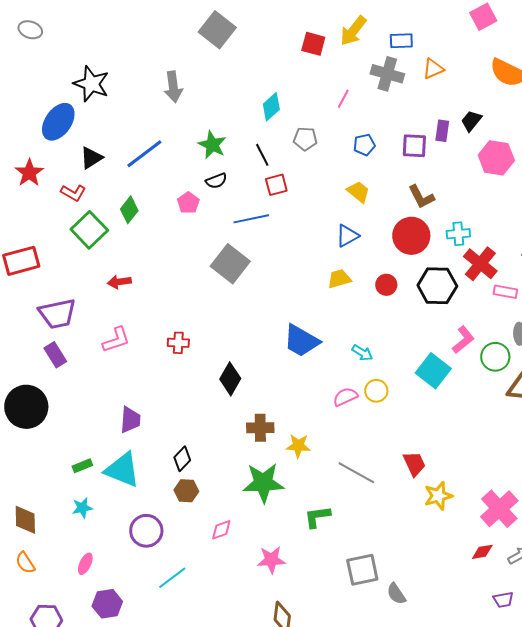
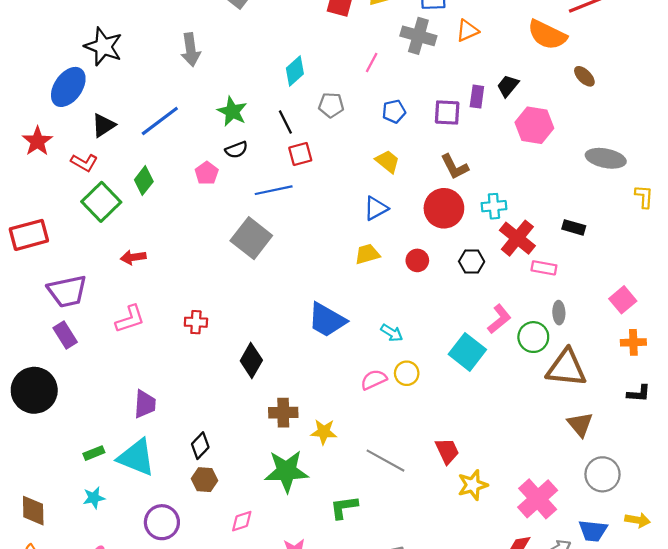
black hexagon: (437, 286) -> (472, 261), size x0.6

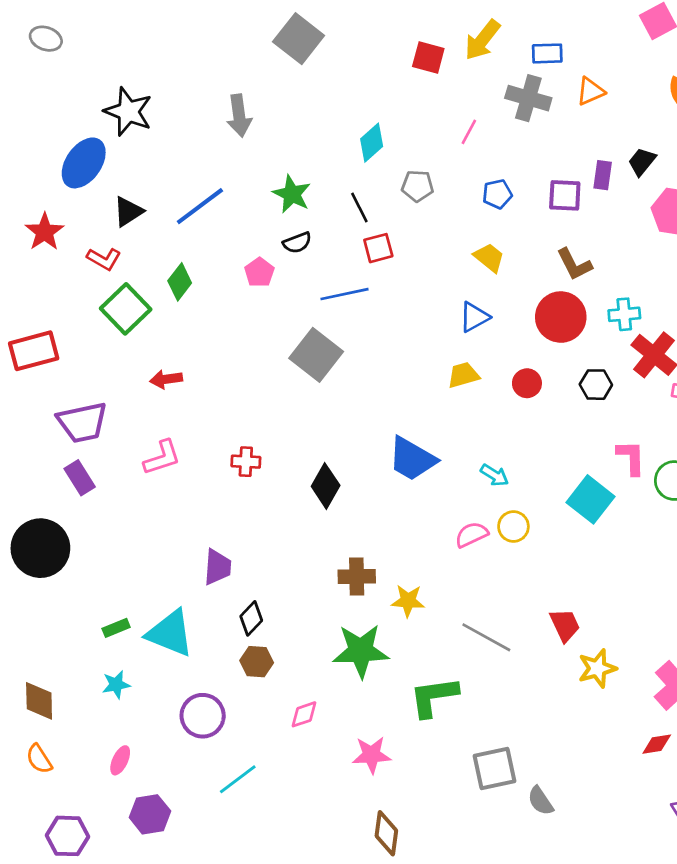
pink L-shape: (499, 319) -> (631, 458), turned -52
black diamond: (251, 360) -> (326, 486), moved
purple trapezoid: (145, 404) -> (217, 567), moved
green L-shape: (344, 507) -> (434, 697), size x1.4

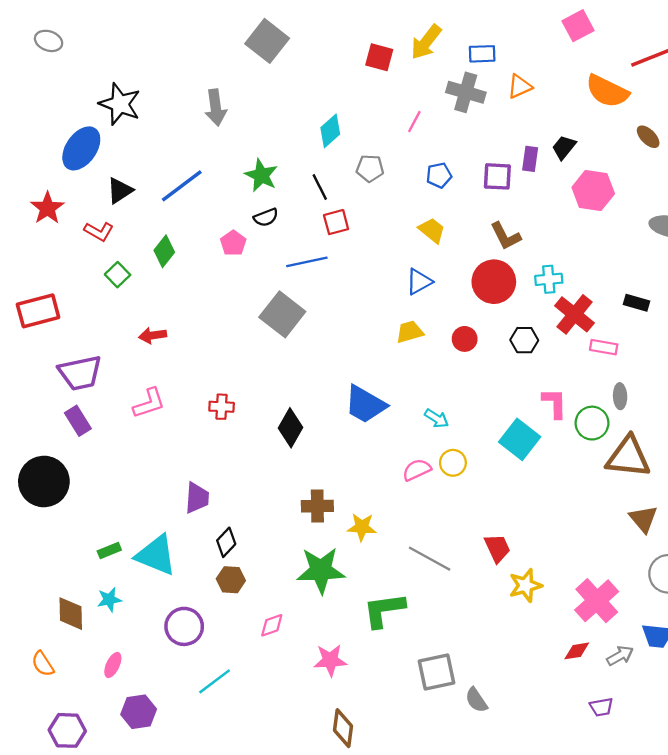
green square: (126, 309) -> (118, 275), size x0.6
brown diamond: (39, 701) -> (71, 614), moved

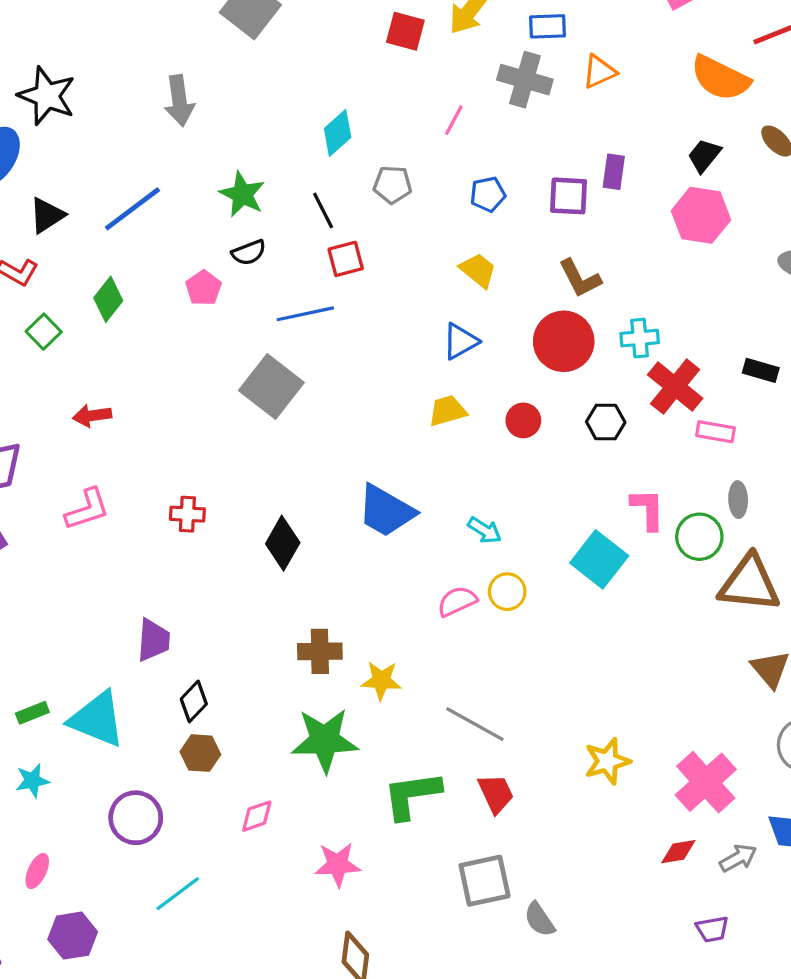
black trapezoid: (564, 147) -> (704, 156), moved
red trapezoid: (497, 548) -> (496, 793), moved

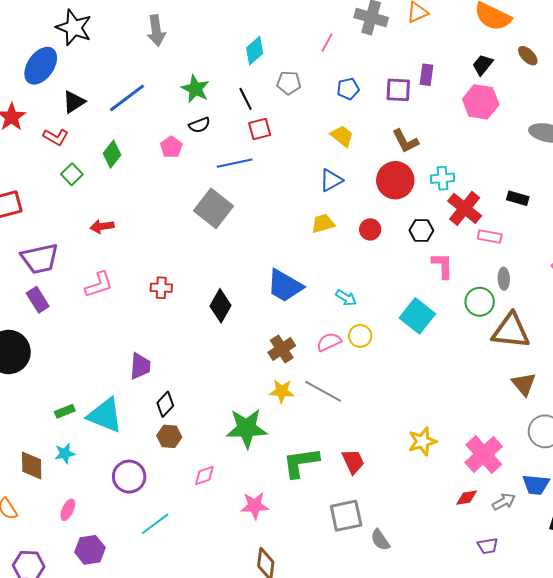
pink L-shape: (648, 509) -> (442, 266), moved
brown cross: (320, 651) -> (282, 349), moved, turned -32
gray line: (475, 724) -> (323, 391), moved

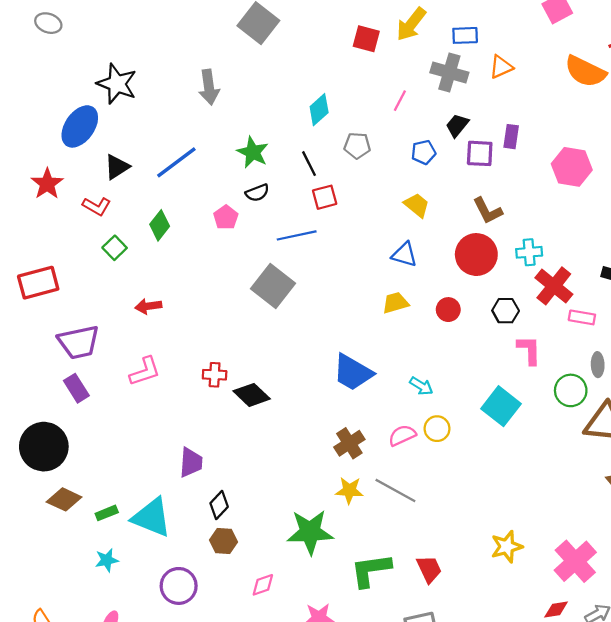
black trapezoid: (483, 65) -> (457, 125), moved
blue triangle: (331, 180) -> (404, 255), turned 45
black diamond: (220, 306) -> (252, 395), moved, turned -76
brown diamond: (32, 466) -> (64, 499), moved, turned -64

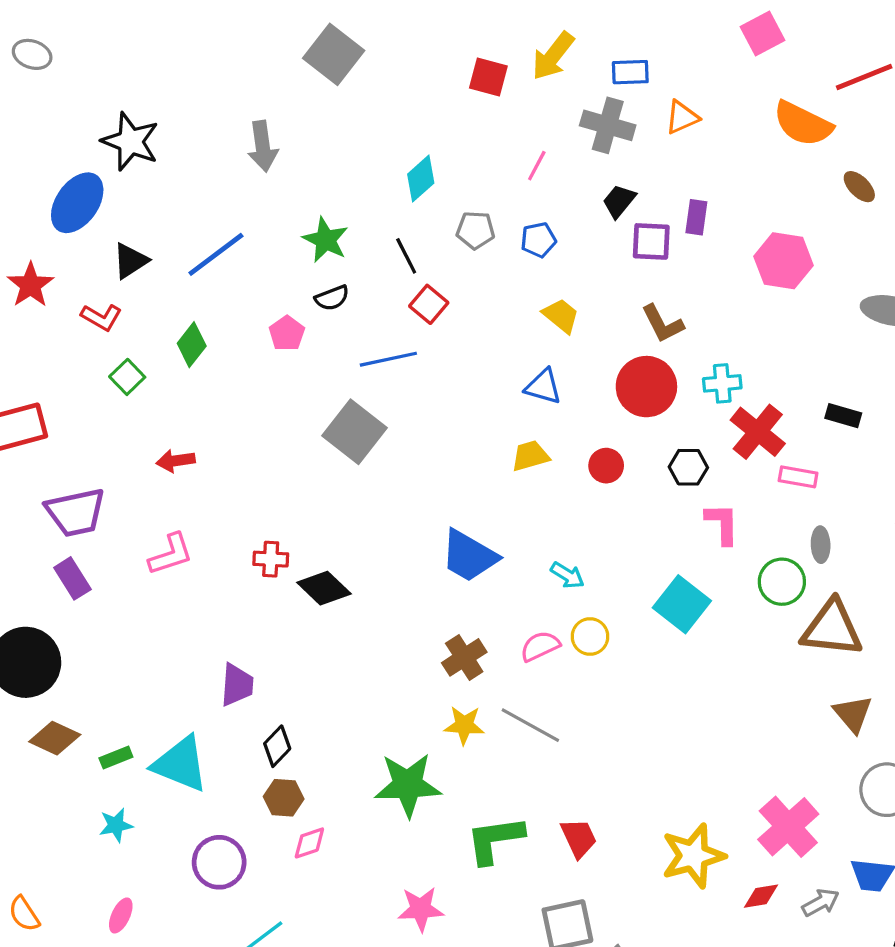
blue pentagon: (424, 152) -> (538, 240), moved
red square: (325, 197) -> (429, 304), turned -35
yellow star: (507, 547) -> (693, 856), moved, size x1.4
pink diamond: (263, 585) -> (309, 843), moved

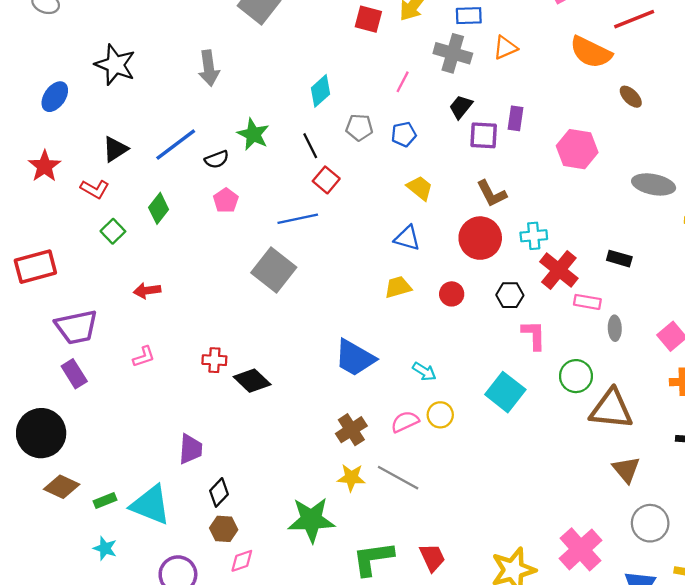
blue ellipse: (77, 203) -> (55, 97), moved, size x0.7
black semicircle: (332, 298) -> (217, 159), moved
gray ellipse: (821, 545) -> (615, 328), moved
pink L-shape: (171, 554) -> (144, 357), size x0.7
cyan star: (116, 825) -> (105, 548), turned 30

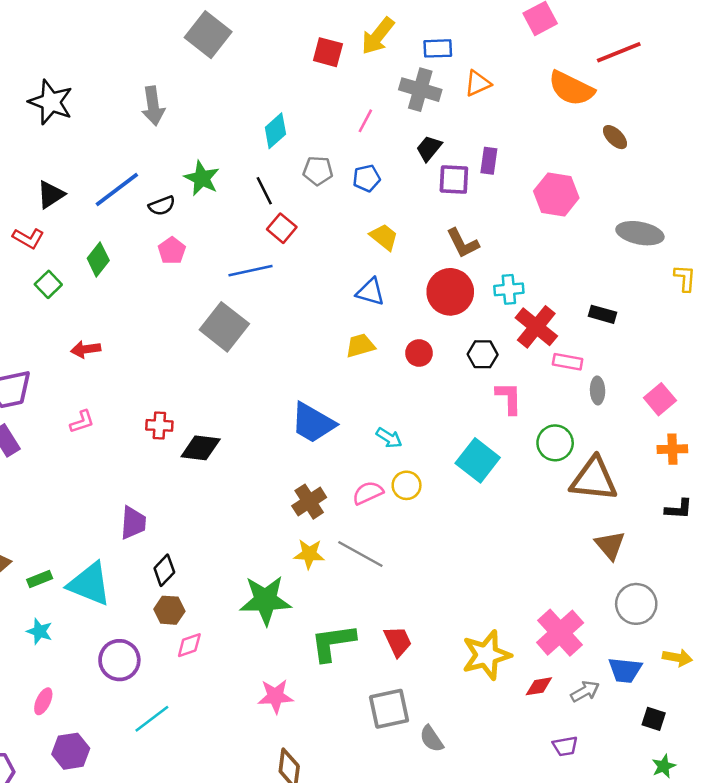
black diamond: (252, 381) -> (201, 448), turned -36

